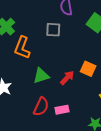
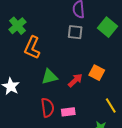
gray square: (53, 30) -> (75, 32), moved
red semicircle: (41, 107) -> (48, 108), turned -36

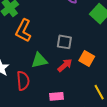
gray square: (75, 32) -> (64, 42), moved
red semicircle: (48, 108) -> (23, 81), moved

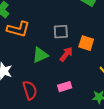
orange L-shape: (23, 30) -> (18, 29), turned -90
red semicircle: (23, 81) -> (30, 90), moved

